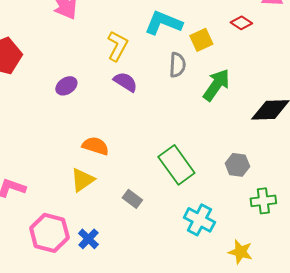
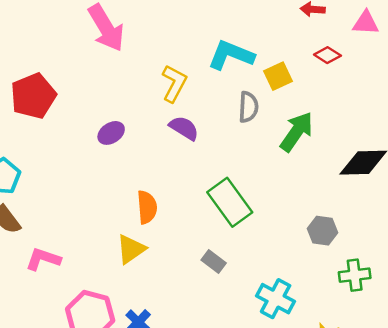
orange semicircle: (95, 146) -> (147, 207), turned 68
green rectangle: (176, 165) -> (230, 202), moved
gray rectangle: (132, 199) -> (214, 262), moved

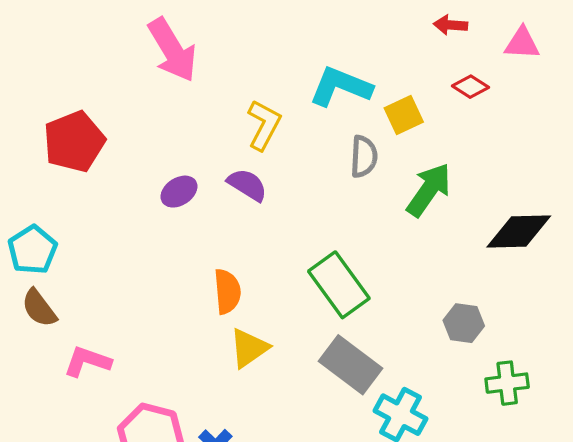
purple semicircle: (184, 128) -> (247, 185), moved
yellow triangle: (131, 249) -> (249, 348), moved
gray rectangle: (214, 262) -> (351, 365), moved, size x1.8

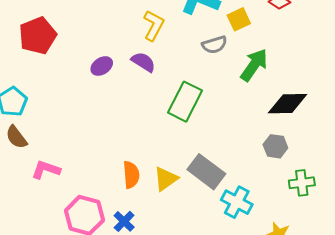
gray semicircle: (364, 157) -> (214, 45), turned 70
black diamond: (519, 232) -> (288, 104), moved
green rectangle: (339, 285) -> (185, 102), moved, turned 63
orange semicircle: (227, 291) -> (131, 175), moved
yellow triangle: (249, 348) -> (166, 179), moved

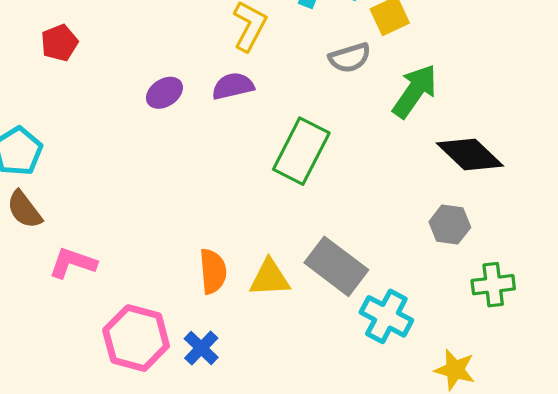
red pentagon: (38, 36) -> (59, 43), size x0.6
purple semicircle: (143, 62) -> (233, 86), turned -45
black diamond: (288, 104) -> (470, 154), turned 45
yellow triangle: (166, 179) -> (270, 278), turned 32

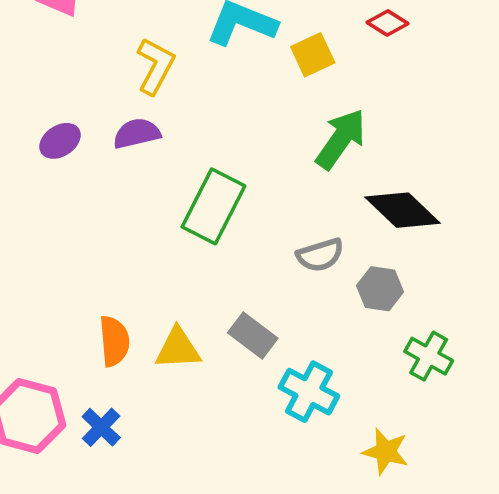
gray semicircle: (350, 58) -> (320, 255), moved
gray rectangle: (336, 266) -> (253, 335), size x0.7
green cross: (493, 285) -> (429, 356), turned 36

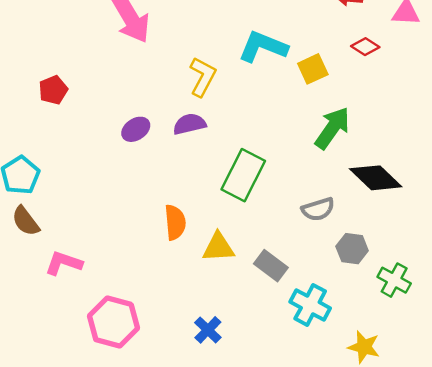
gray hexagon: (380, 289) -> (352, 249), moved
orange semicircle: (114, 341) -> (175, 222), moved
yellow triangle: (178, 349) -> (218, 247), moved
blue cross: (101, 427) -> (208, 330), moved

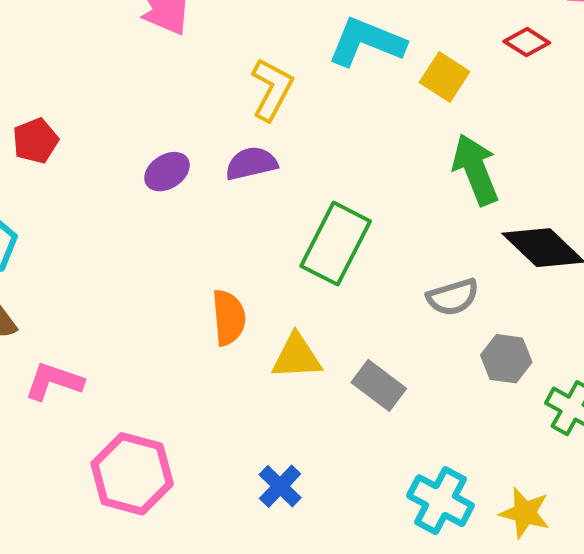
yellow square: (313, 69) -> (445, 77), turned -32
red pentagon: (53, 90) -> (35, 141), moved
green arrow: (332, 128) -> (475, 170), turned -57
cyan cross: (310, 305) -> (440, 501), moved

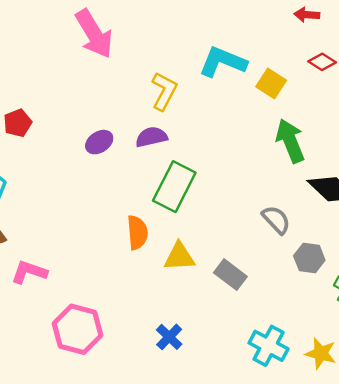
green rectangle: (336, 244) -> (174, 187), moved
gray semicircle: (453, 297) -> (276, 220), turned -116

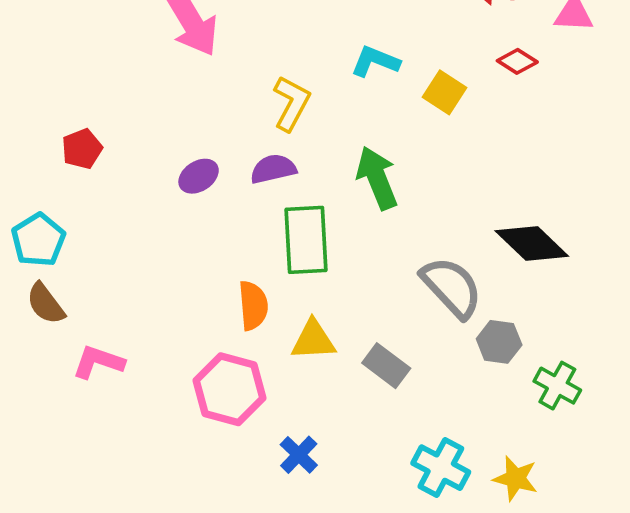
cyan L-shape: (223, 62) -> (375, 61), size x0.7
green arrow: (290, 141) -> (377, 178), moved
green rectangle: (174, 187) -> (306, 240), turned -30
gray semicircle: (276, 220) -> (452, 287), size x1.5
pink hexagon: (78, 329) -> (230, 389), moved

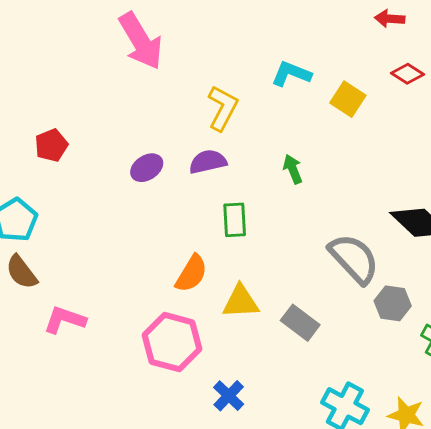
green arrow: (377, 178) -> (293, 169), size x0.6
green rectangle: (306, 240) -> (235, 220), size x0.6
orange semicircle: (253, 305) -> (191, 273), turned 36

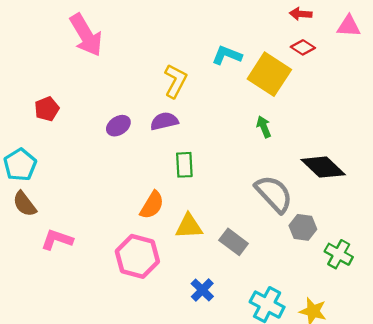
pink arrow: (141, 41) -> (86, 35), moved
red diamond: (408, 74) -> (303, 47), moved
yellow square: (348, 99) -> (269, 74), size x1.6
green arrow: (293, 169) -> (264, 127), moved
blue cross: (229, 396) -> (202, 290), moved

